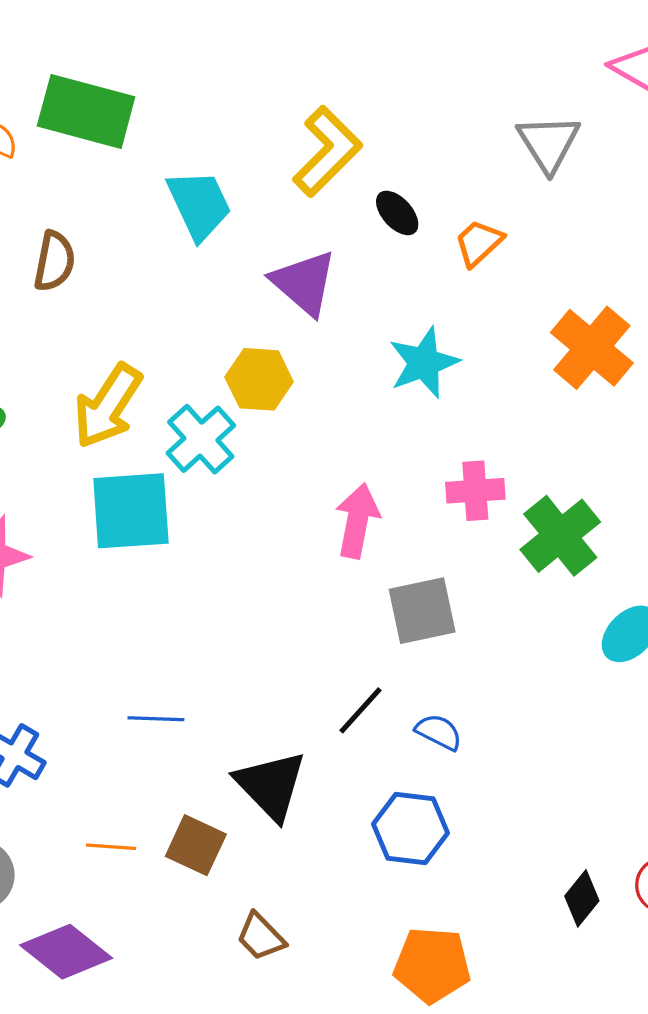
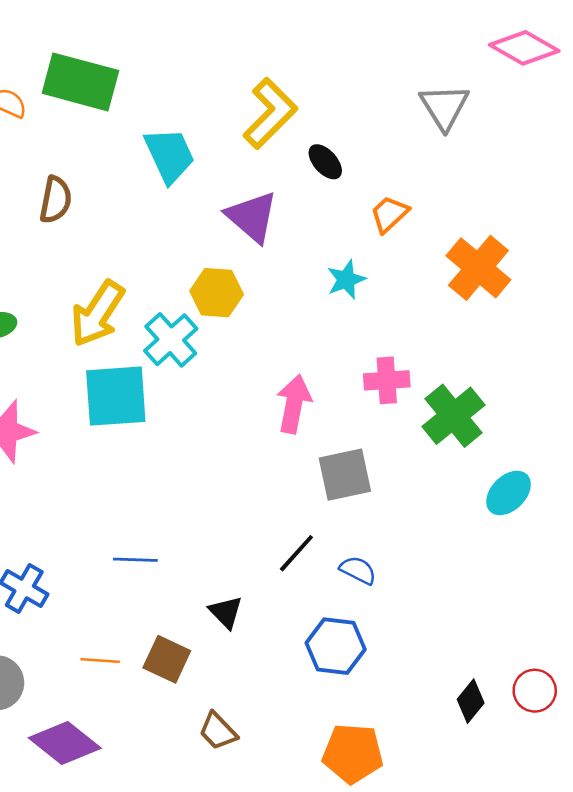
orange trapezoid: (479, 243) -> (389, 214), moved
cyan star: (424, 363) -> (346, 280), size x0.7
black triangle: (271, 785) -> (226, 612), size x0.6

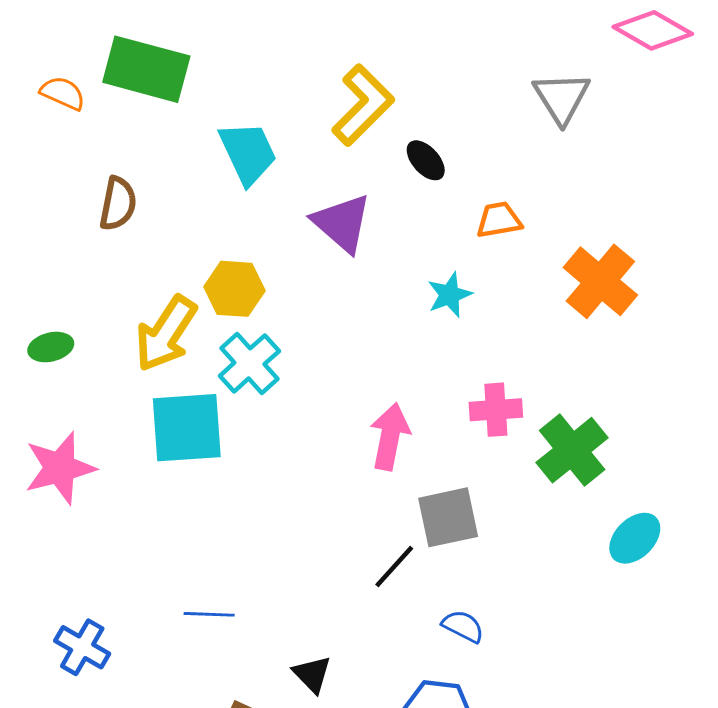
orange trapezoid: (389, 214) -> (499, 220), turned 33
yellow hexagon: (217, 293) -> (234, 289), moved
black line: (296, 553) -> (394, 567), moved

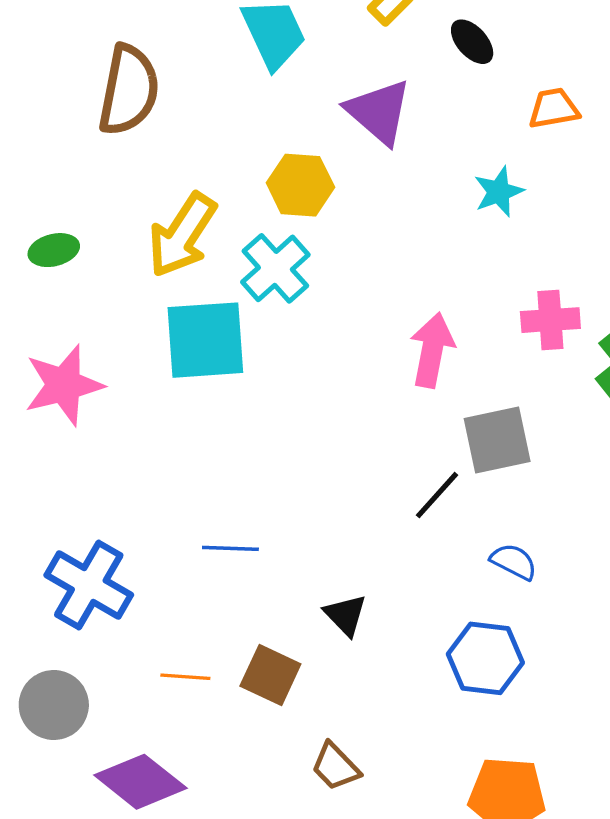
brown semicircle: (118, 204) -> (129, 90), size x1.5
yellow hexagon: (234, 289) -> (300, 185), moved
blue cross: (82, 647) -> (89, 585), size x1.4

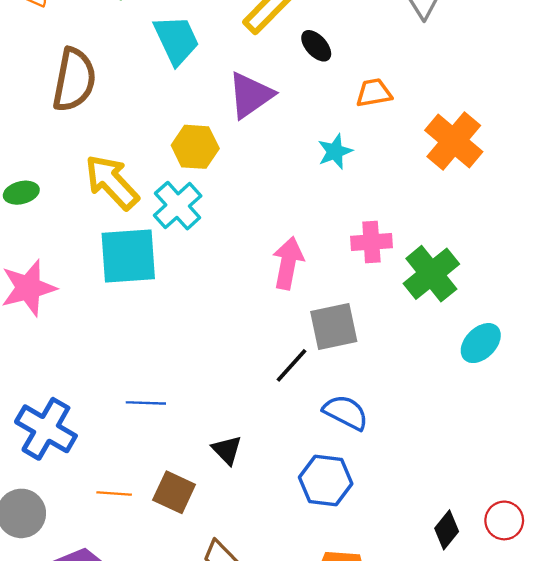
purple triangle: (379, 112) -> (250, 95), turned 44
yellow arrow: (182, 235) -> (112, 182), turned 104
blue semicircle: (514, 562) -> (346, 412), size x1.4

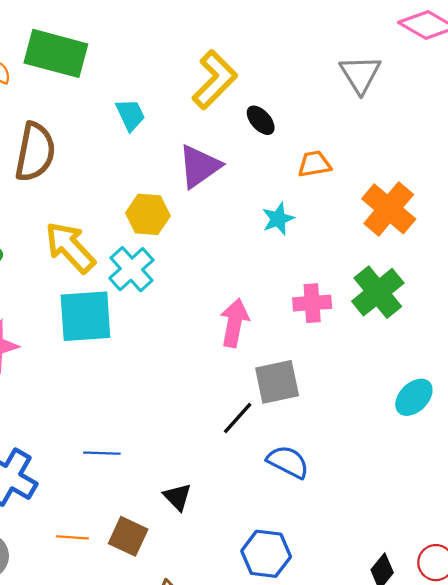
cyan trapezoid: (176, 40) -> (130, 115), size x0.7
green cross: (431, 274) -> (378, 292), moved
blue hexagon: (326, 481) -> (266, 554), moved

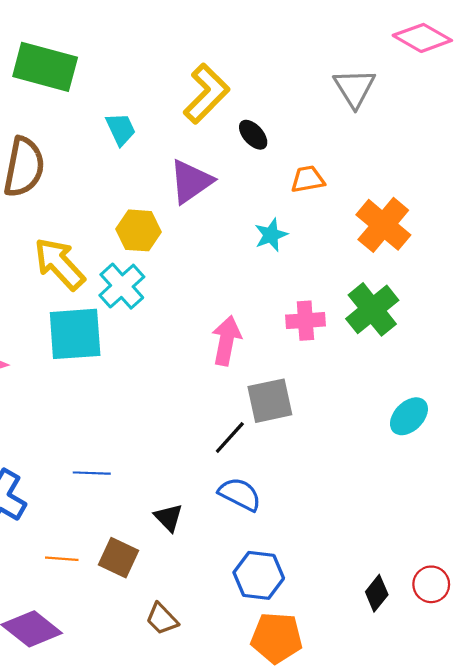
blue semicircle: (288, 462) -> (240, 494), moved

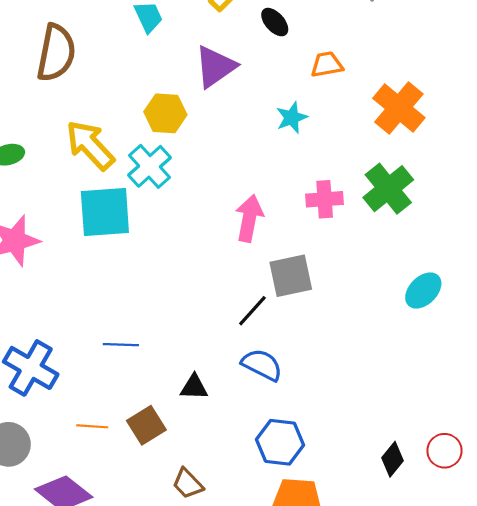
black triangle: (169, 518) -> (194, 387), turned -44
brown square: (118, 558) -> (146, 425), turned 33

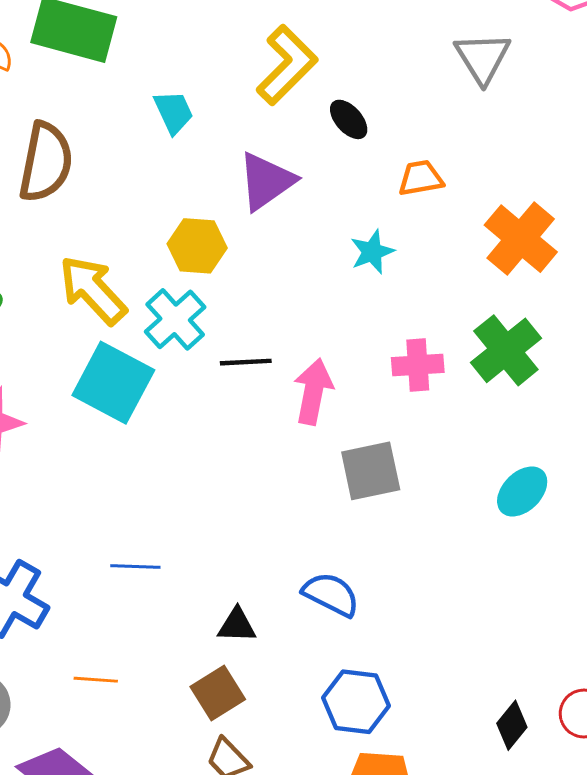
cyan square: (105, 212) -> (113, 383), turned 32
cyan ellipse: (423, 290) -> (522, 491), moved
black line: (252, 311) -> (246, 362), moved, turned 45
brown square: (146, 425) -> (218, 693), moved

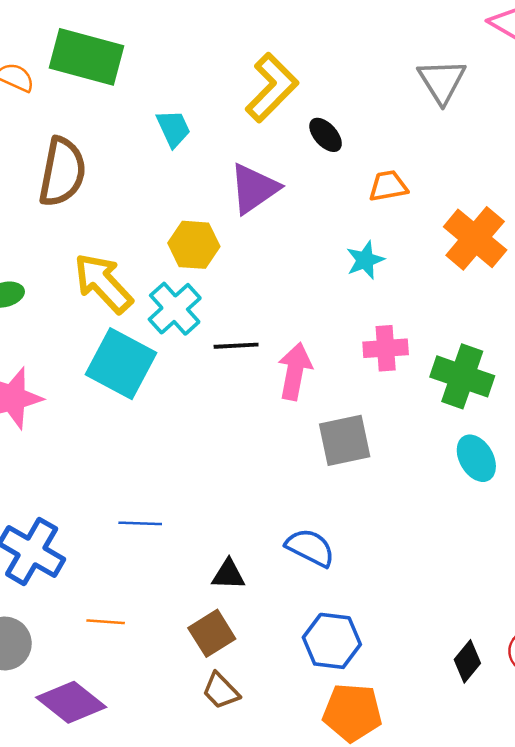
cyan star: (372, 252) -> (365, 260), moved
green cross: (506, 350) -> (462, 376), moved, turned -32
cyan ellipse: (522, 491) -> (476, 458), turned -75

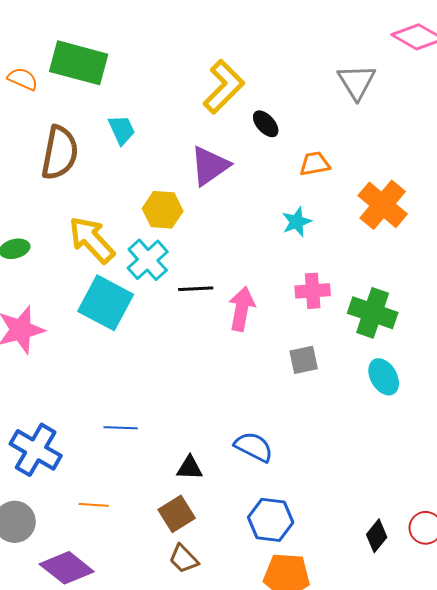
cyan trapezoid: (173, 128) -> (122, 130), moved
gray square: (345, 440) -> (304, 360), moved, size x0.7

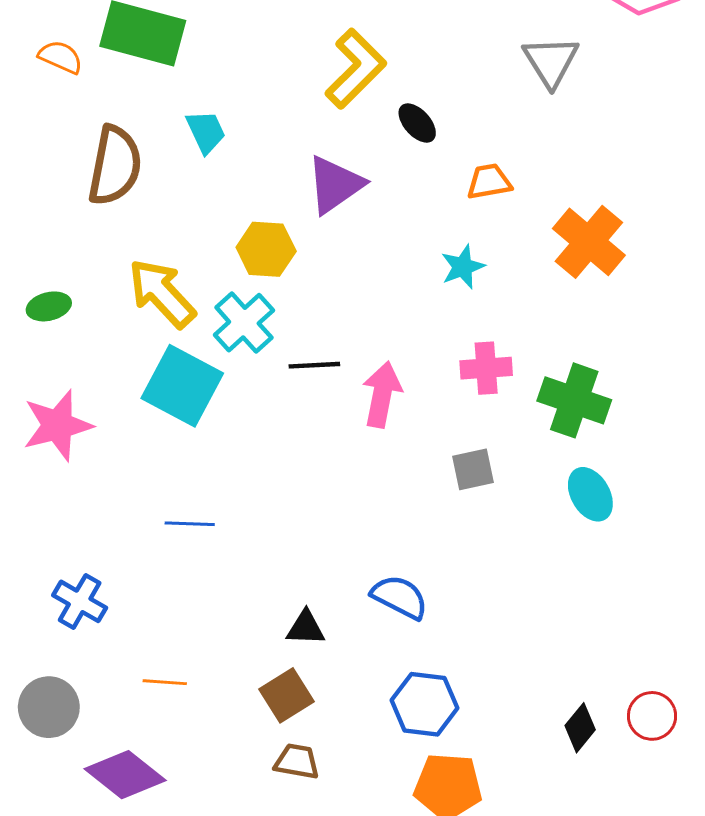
blue line: (121, 428) -> (190, 524), moved
blue cross: (36, 450) -> (80, 601), size x0.7
brown trapezoid: (184, 559) -> (297, 761), turned 144

